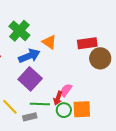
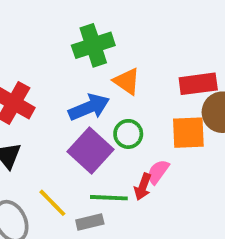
green cross: (19, 31) -> (93, 45), moved, turned 30
orange square: (82, 109) -> (188, 133), moved
green circle: (64, 110) -> (128, 134), moved

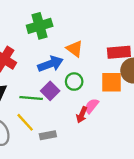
green cross: (93, 45) -> (40, 26), moved
purple square: (90, 151) -> (50, 91), size x0.7
green line: (109, 198) -> (31, 98), moved

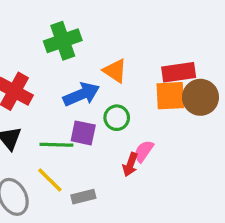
orange square: (112, 82) -> (170, 96), moved
purple square: (50, 91) -> (83, 133), turned -30

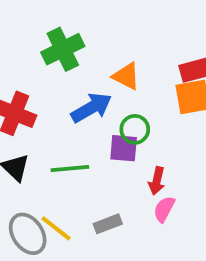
purple square: (83, 133) -> (124, 148), moved
pink semicircle: (144, 151) -> (164, 209), moved
yellow line: (50, 180) -> (56, 228), moved

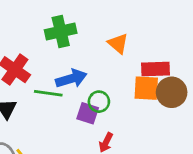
orange triangle: (126, 76) -> (118, 43), moved
green line: (70, 168) -> (48, 93), moved

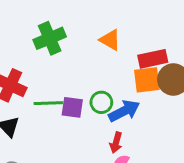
blue arrow: (71, 79) -> (124, 111), moved
purple square: (88, 113) -> (72, 107), moved

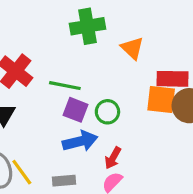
green cross: (50, 38) -> (87, 26), moved
green line: (48, 103) -> (65, 86), moved
blue arrow: (124, 111) -> (80, 141), moved

